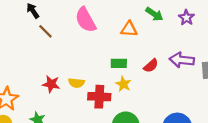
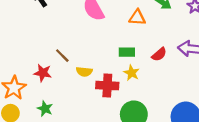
brown line: (45, 31) -> (62, 56), moved
red star: (51, 84) -> (43, 73), moved

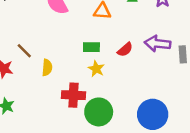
yellow semicircle: (84, 72) -> (47, 68), turned -91
red cross: (107, 86) -> (73, 95), moved

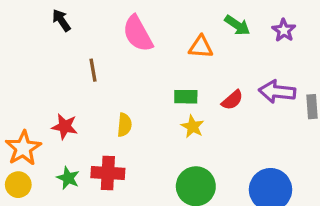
brown line: (24, 51) -> (93, 70), moved, turned 35
red cross: (73, 95) -> (108, 173), moved

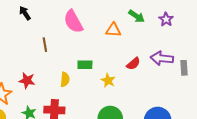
green rectangle: (186, 97) -> (85, 65), moved

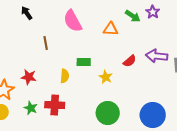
purple star: (166, 19) -> (153, 12), moved

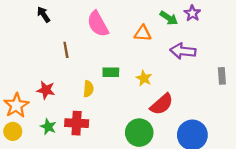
purple arrow: (157, 56) -> (183, 51), moved
red semicircle: (130, 61) -> (162, 104), moved, size x1.5
yellow star: (106, 77) -> (144, 78), moved

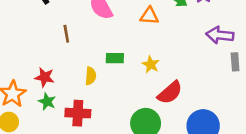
purple arrow: (183, 51) -> (220, 35), moved
green star: (48, 127) -> (47, 102), moved

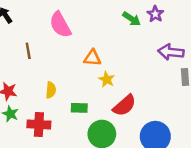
orange triangle: (149, 16) -> (92, 58), moved
green rectangle: (115, 58) -> (79, 108), moved

